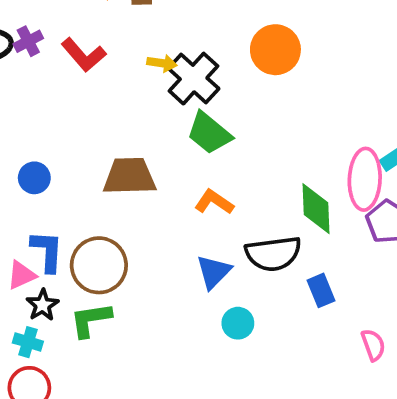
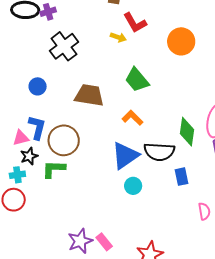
red L-shape: (84, 55) -> (135, 23), moved
black cross: (194, 79) -> (64, 46), moved
blue triangle: (214, 272) -> (125, 156), size x1.4
cyan cross: (28, 342) -> (17, 175), turned -35

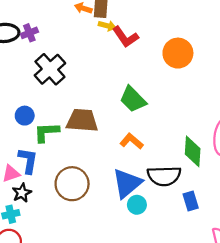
yellow arrow: (118, 37) -> (107, 26), moved
brown circle: (64, 140) -> (72, 184), moved
green L-shape: (54, 169) -> (46, 132), moved
cyan circle: (133, 186) -> (137, 205), moved

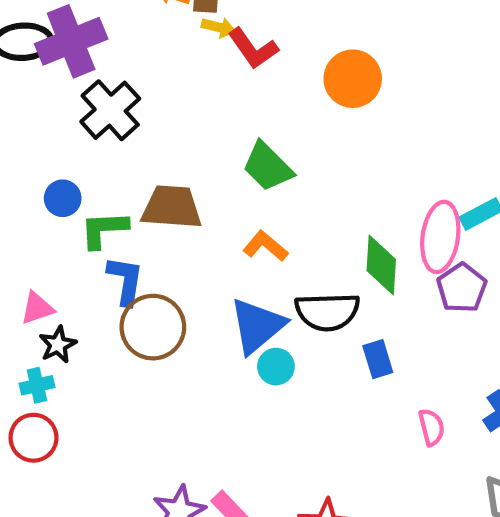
purple cross: (29, 33) -> (71, 41), size x2.0
blue L-shape: (28, 161) -> (125, 281), moved

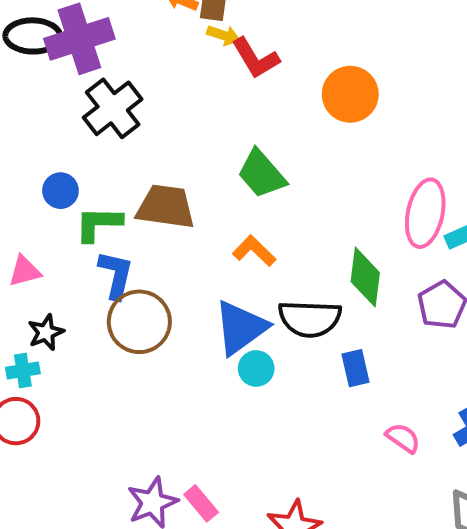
pink ellipse: (440, 237) -> (425, 213), moved
pink triangle: (37, 308) -> (25, 271), moved
pink semicircle: (431, 427) -> (403, 438), turned -45

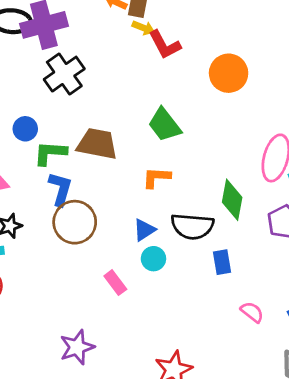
orange L-shape: (254, 251) -> (157, 177), turned -44
blue triangle: (241, 328) -> (144, 230), size x0.6
pink rectangle: (201, 503) -> (115, 283), moved

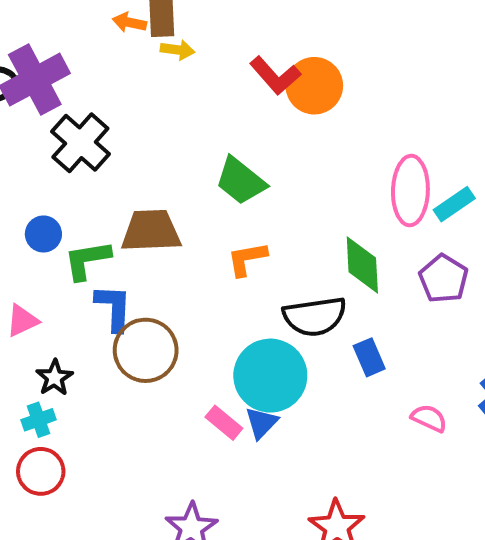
red L-shape: (165, 45) -> (275, 75), moved
blue triangle: (144, 230) -> (261, 423), moved
cyan circle: (153, 259) -> (270, 376), size x2.0

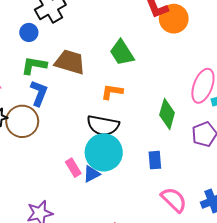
blue circle: (43, 234) -> (29, 32), moved
black semicircle: (315, 316) -> (103, 126), moved
brown circle: (146, 350) -> (22, 121), moved
pink semicircle: (429, 418) -> (174, 200), size x1.5

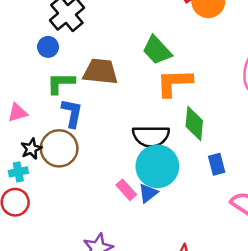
orange L-shape: (112, 92) -> (174, 83), moved, size x1.5
green diamond: (167, 114) -> (194, 123), moved

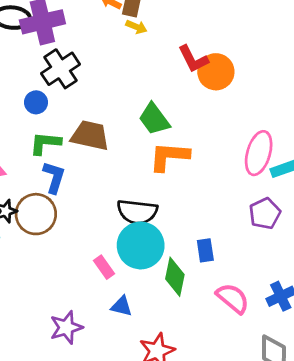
green diamond: (194, 123) -> (175, 277), moved
blue triangle: (148, 193) -> (121, 306), moved, turned 45

